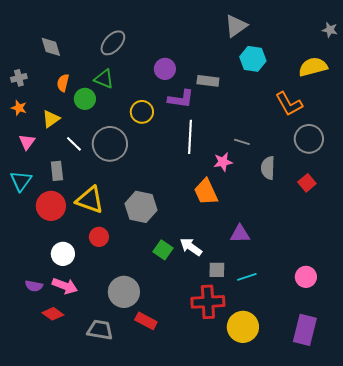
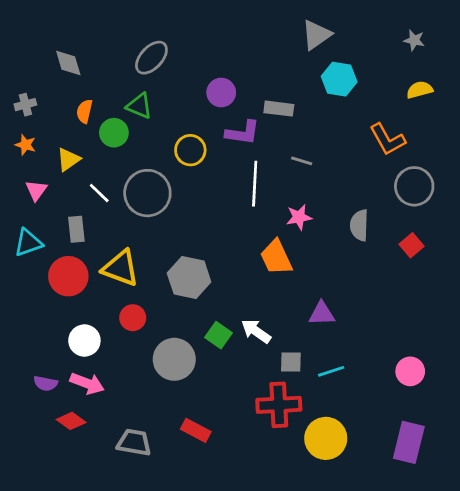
gray star: (330, 30) -> (414, 40), moved
yellow semicircle: (313, 67) -> (420, 90), size x0.7
gray line: (242, 142) -> (302, 161), moved
cyan triangle: (21, 181) -> (28, 243), turned 35
gray circle: (124, 292) -> (174, 359), moved

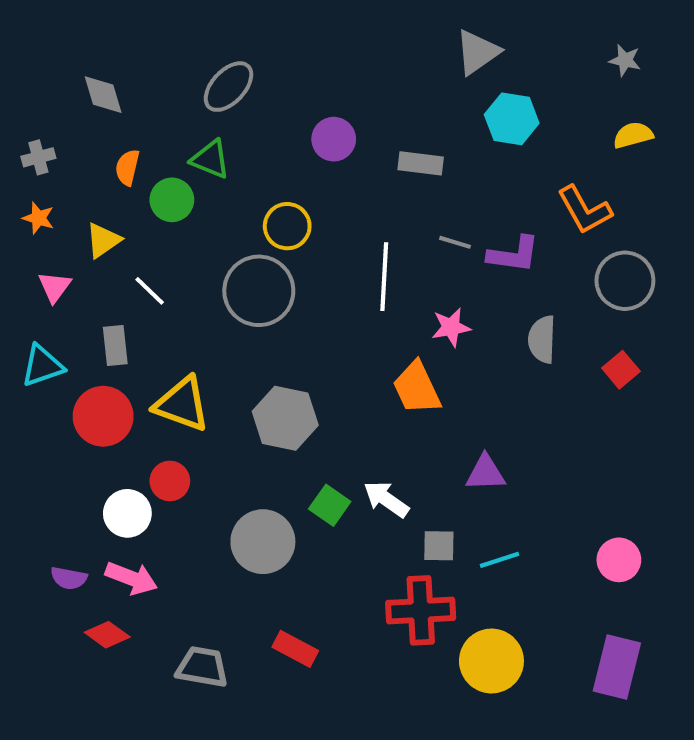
purple L-shape: (243, 133) -> (514, 254), moved
gray circle: (147, 193) -> (259, 291), moved
red circle: (133, 318) -> (170, 481), moved

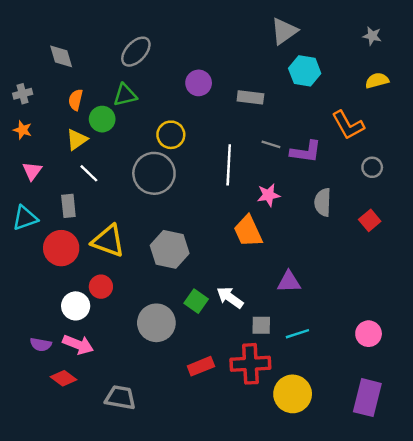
green triangle: (210, 159) -> (125, 95), turned -35
yellow triangle: (103, 240) -> (77, 140), moved
gray circle: (625, 281) -> (372, 167), size x0.6
red rectangle: (295, 649) -> (201, 366), moved, turned -50

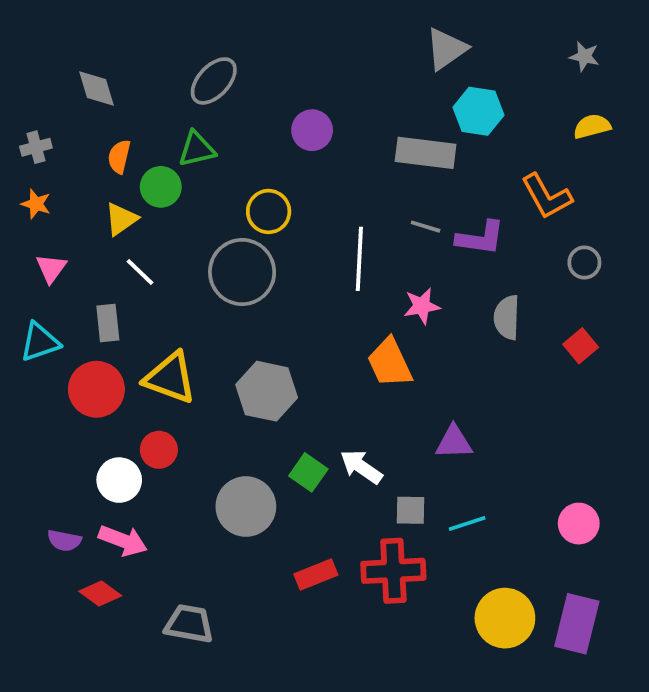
gray rectangle: (250, 97) -> (426, 153), moved, size x1.4
yellow circle: (293, 394) -> (505, 618), moved

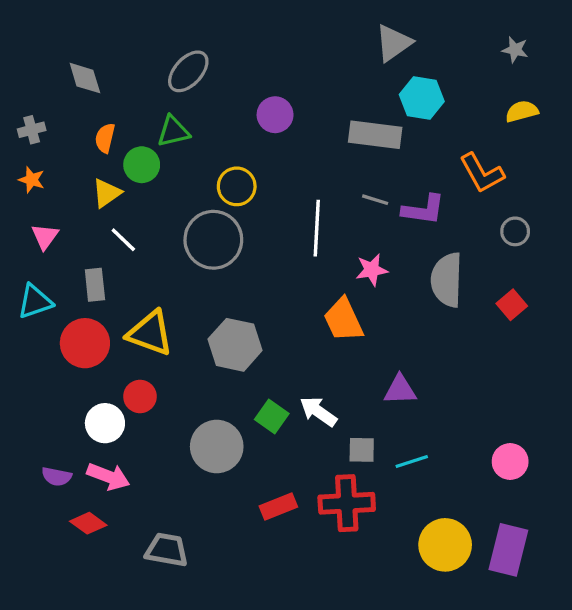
gray semicircle: (507, 317) -> (447, 280), size x1.4

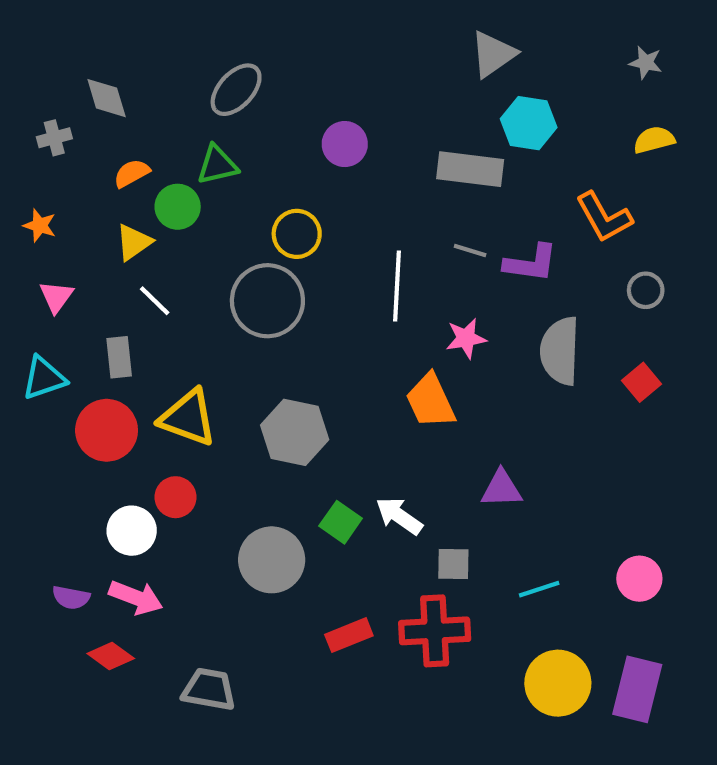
gray cross: (32, 130) -> (54, 138), moved
orange semicircle: (105, 138) -> (132, 173), turned 48
cyan line: (412, 462) -> (539, 589), moved

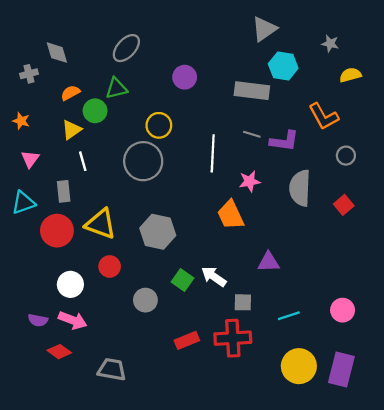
gray star: (646, 63) -> (330, 44), moved
white line: (155, 301) -> (83, 161), turned 30
red circle: (176, 497) -> (110, 266), moved
gray circle: (272, 560) -> (145, 300), size x0.7

